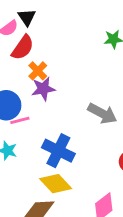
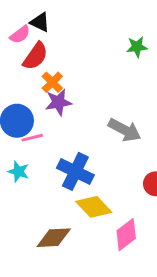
black triangle: (27, 17) -> (40, 22), turned -30
yellow diamond: (56, 184) -> (94, 207), moved

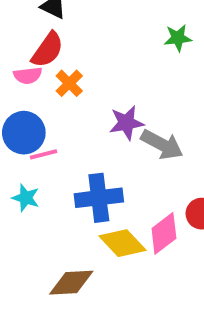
pink semicircle: (20, 35) -> (28, 75), moved, turned 30
purple star: (58, 102) -> (126, 123), moved
blue cross: (75, 171) -> (99, 198), turned -33
pink diamond: (126, 235) -> (164, 233), moved

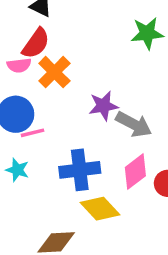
green star: (178, 38) -> (147, 33), size x1.4
orange cross: (69, 83) -> (54, 72), size x1.4
pink diamond: (164, 233) -> (135, 172), moved

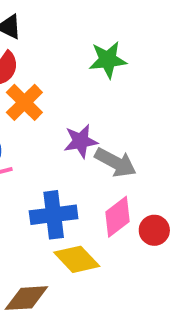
green star: (147, 33) -> (108, 60), moved

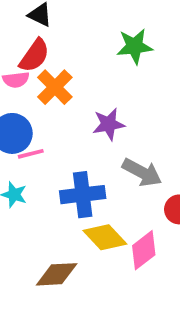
gray arrow: (116, 162) -> (142, 172), moved
pink diamond: (117, 217) -> (144, 250), moved

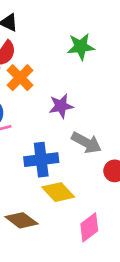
pink diamond: (144, 250) -> (89, 227), moved
brown diamond: (57, 274) -> (21, 220), turned 40

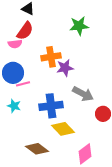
orange cross: (20, 78) -> (51, 57), moved, turned 36

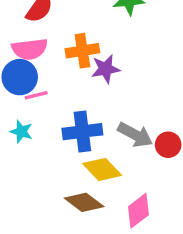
pink semicircle: (15, 44) -> (30, 49), moved, size x1.5
gray arrow: (83, 94) -> (135, 135), moved
brown diamond: (37, 149) -> (84, 202), moved

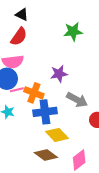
orange cross: (82, 51) -> (34, 93), moved, turned 30
gray arrow: (135, 135) -> (77, 100), moved

